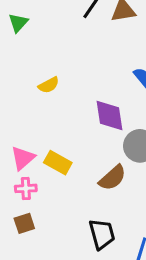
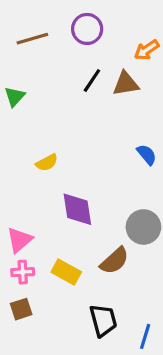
purple diamond: (109, 115) -> (77, 209), moved
yellow rectangle: (58, 163) -> (66, 272), moved

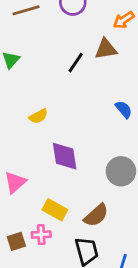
black line: (92, 80) -> (76, 63), moved
brown semicircle: (114, 261) -> (96, 215), moved
pink cross: (23, 272) -> (41, 235), moved

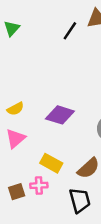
yellow semicircle: (38, 116) -> (15, 109), moved
purple diamond: (65, 156) -> (60, 115), turned -64

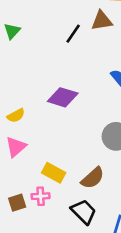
purple diamond: (60, 115) -> (63, 97), moved
black trapezoid: (80, 200) -> (84, 212), turned -30

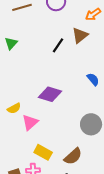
brown triangle: (102, 21) -> (80, 35), turned -30
pink triangle: (16, 147) -> (30, 122), moved

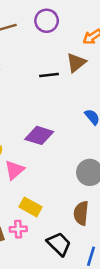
black line: (58, 45) -> (49, 75), turned 49
brown semicircle: (73, 156) -> (81, 213), moved, turned 138

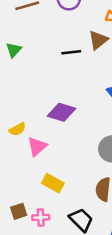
pink cross: (18, 229) -> (41, 217), moved

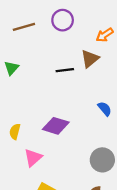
yellow semicircle: (17, 129) -> (15, 132), moved, turned 133

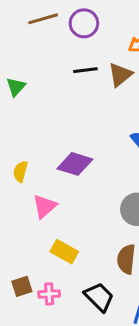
brown line: (24, 27) -> (43, 19), moved
black line: (65, 70) -> (85, 70), moved

